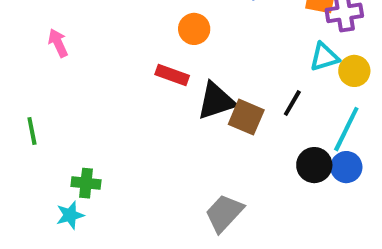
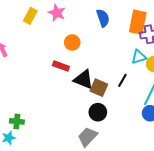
black triangle: (216, 101) -> (83, 79), turned 40
black circle: (314, 165) -> (98, 112), moved

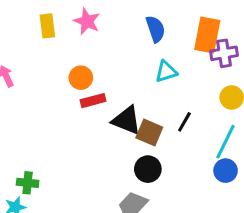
yellow rectangle: (30, 16) -> (47, 26), turned -35
orange circle: (72, 43) -> (81, 78), moved
cyan triangle: (139, 57) -> (166, 72), moved
red rectangle: (61, 66) -> (93, 101), turned -35

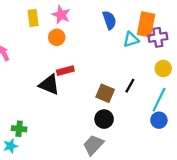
cyan triangle: (166, 72) -> (131, 39), moved
orange circle: (81, 78) -> (57, 37), moved
black triangle: (127, 120) -> (49, 85), moved

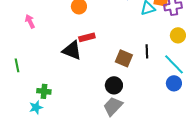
black line: (130, 86) -> (147, 51), turned -32
cyan line: (159, 100) -> (174, 64), turned -70
black circle: (104, 119) -> (114, 85), moved

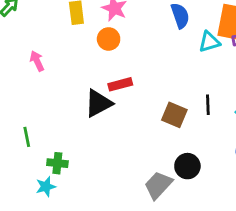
black triangle: (72, 50) -> (98, 103), turned -50
green line: (17, 65) -> (27, 137), moved
black circle: (114, 85) -> (187, 166), moved

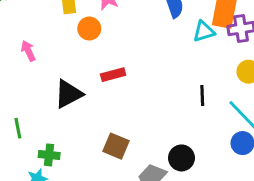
orange circle: (109, 39) -> (89, 29), moved
black triangle: (98, 103) -> (68, 94), moved
brown square: (174, 115) -> (116, 146), moved

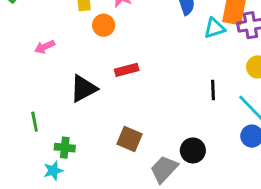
pink arrow: (28, 51) -> (45, 47), turned -90

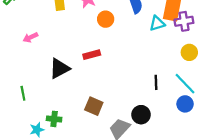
orange circle: (104, 25) -> (106, 19), moved
black line: (213, 90) -> (156, 82), moved
green cross: (65, 148) -> (54, 119), moved

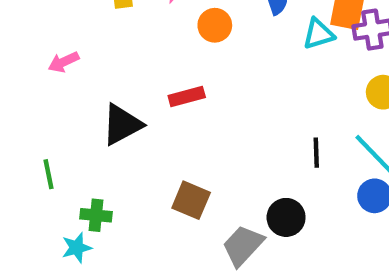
green cross: (54, 119) -> (96, 215), moved

